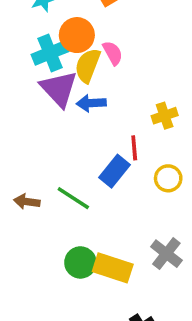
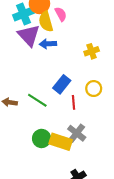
yellow semicircle: (88, 66) -> (46, 22), turned -36
red line: (134, 148) -> (73, 102), moved
gray cross: (166, 254) -> (77, 133), moved

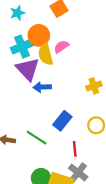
pink semicircle: (61, 14) -> (61, 47), turned -96
blue arrow: (48, 44) -> (42, 87), moved
red line: (73, 102) -> (75, 149), moved

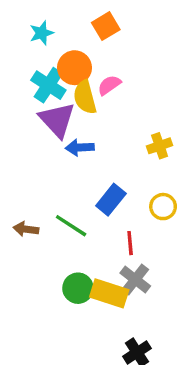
cyan cross: (22, 47) -> (48, 85), turned -35

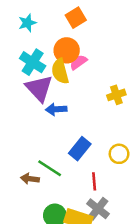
orange circle: (75, 68) -> (67, 50), moved
yellow cross: (160, 146) -> (116, 95), moved
brown arrow: (26, 229) -> (30, 179), moved

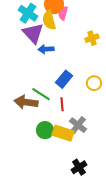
pink semicircle: (78, 62) -> (63, 13), turned -40
brown arrow: (30, 179) -> (26, 102), size x1.6
red line: (94, 181) -> (62, 104), moved

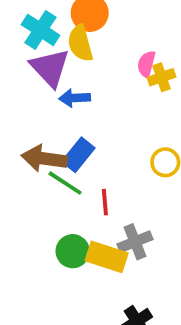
pink semicircle: (63, 13) -> (146, 64), moved
blue rectangle: (64, 79) -> (78, 155), moved
brown arrow: (26, 102) -> (44, 159), moved
gray cross: (78, 125) -> (135, 242), turned 30

